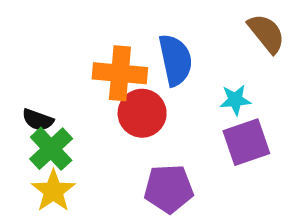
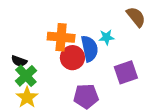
blue semicircle: (175, 60) -> (89, 49), moved
cyan star: (235, 100) -> (107, 37), moved

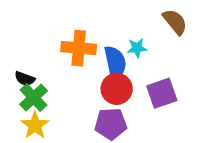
red circle: (72, 58) -> (117, 89), moved

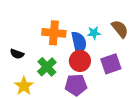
brown semicircle: (175, 22) -> (120, 29), moved
green cross: (34, 98) -> (47, 67), moved

